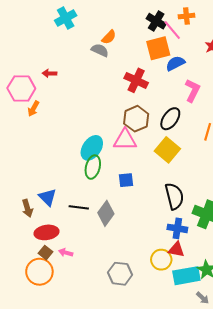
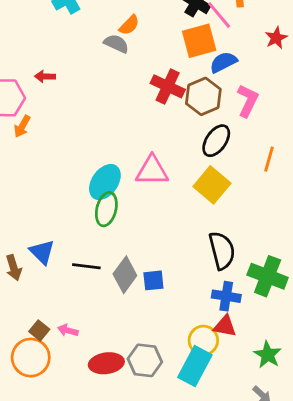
brown hexagon: (136, 119) -> (203, 96), moved
blue square: (126, 180) -> (153, 280), moved
red ellipse: (47, 232) -> (106, 363), moved
cyan rectangle: (186, 276) -> (195, 366), moved, turned -52

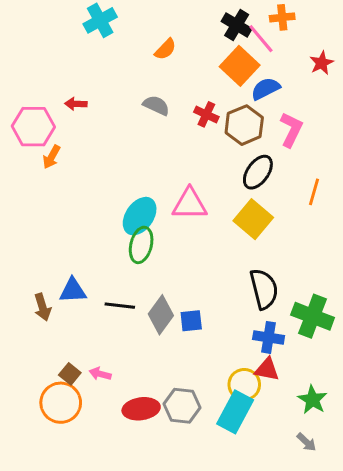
orange square: (199, 41) -> (240, 66), turned -32
gray semicircle: (116, 44) -> (156, 105), moved
red cross: (168, 86) -> (206, 114), size x0.7
blue triangle: (42, 252) -> (73, 290), turned -48

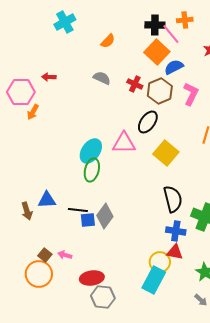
black cross: (237, 25) -> (155, 25), turned -30
black ellipse: (258, 172) -> (148, 122), moved
blue square: (191, 321) -> (88, 220), moved
gray hexagon: (182, 406) -> (103, 297), moved

